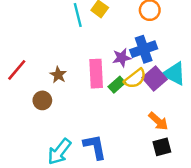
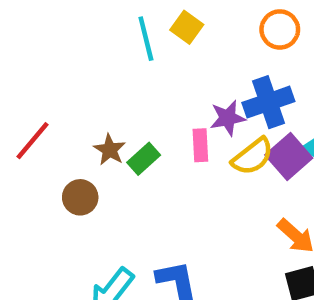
pink rectangle: (96, 74) -> (200, 145), moved, size x0.6
green rectangle: (117, 85) -> (144, 159), moved

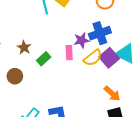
brown star: (110, 150) -> (24, 48), moved

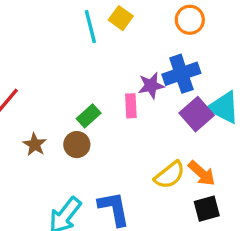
brown star: (24, 48) -> (35, 145), moved
yellow semicircle: (93, 58) -> (170, 175), moved
brown circle: (15, 76) -> (77, 145), moved

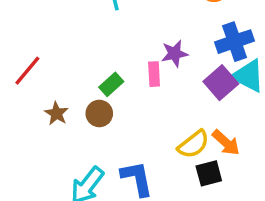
blue cross: (181, 74) -> (234, 42), moved
black square: (207, 209) -> (209, 173), moved

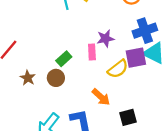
purple square: (221, 83) -> (136, 58), turned 30
orange arrow: (226, 143) -> (101, 97), moved
yellow semicircle: (193, 144) -> (118, 69), moved

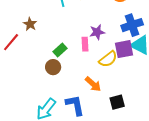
brown star: (28, 78) -> (30, 24), moved

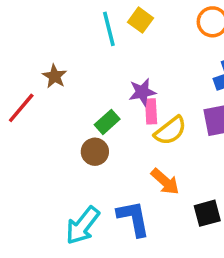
purple star: (97, 32) -> (142, 92), moved
yellow semicircle: (108, 59) -> (170, 131), moved

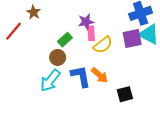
blue L-shape: (133, 218) -> (81, 76), moved
cyan arrow: (83, 225) -> (50, 81), moved

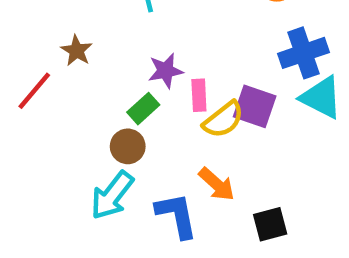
purple star: (86, 22) -> (166, 71), moved
purple square: (132, 39) -> (255, 106), moved, turned 30
blue L-shape: (81, 76) -> (177, 215), moved

